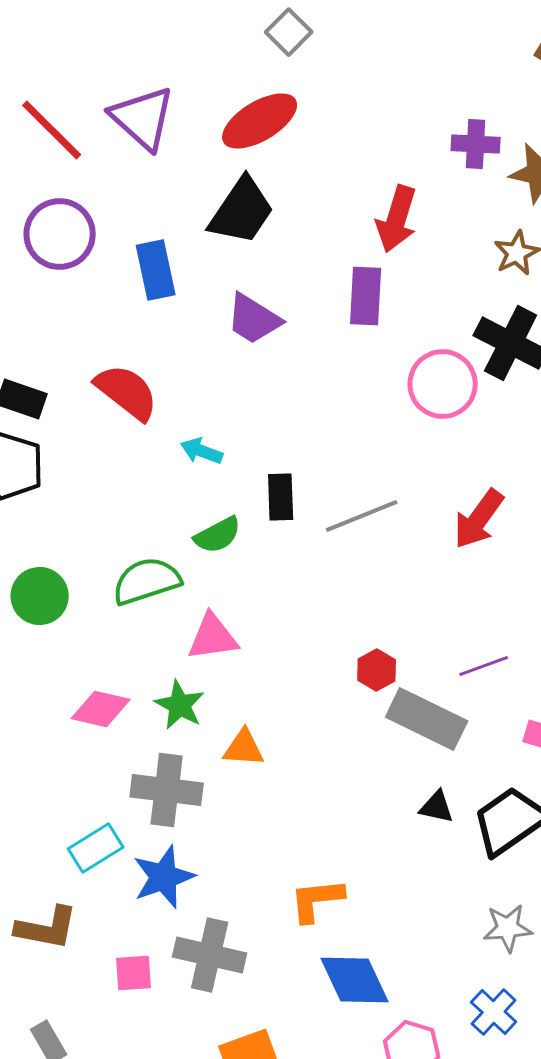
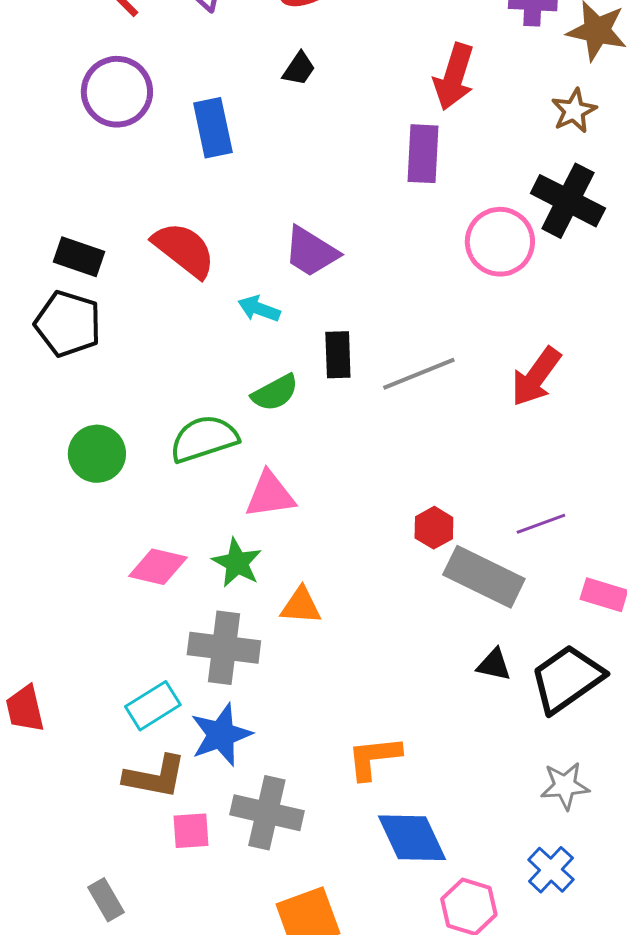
black trapezoid: (242, 211) -> (299, 69), size x0.5
purple trapezoid: (254, 319) -> (311, 252), moved
brown L-shape: (47, 928) -> (155, 777), moved

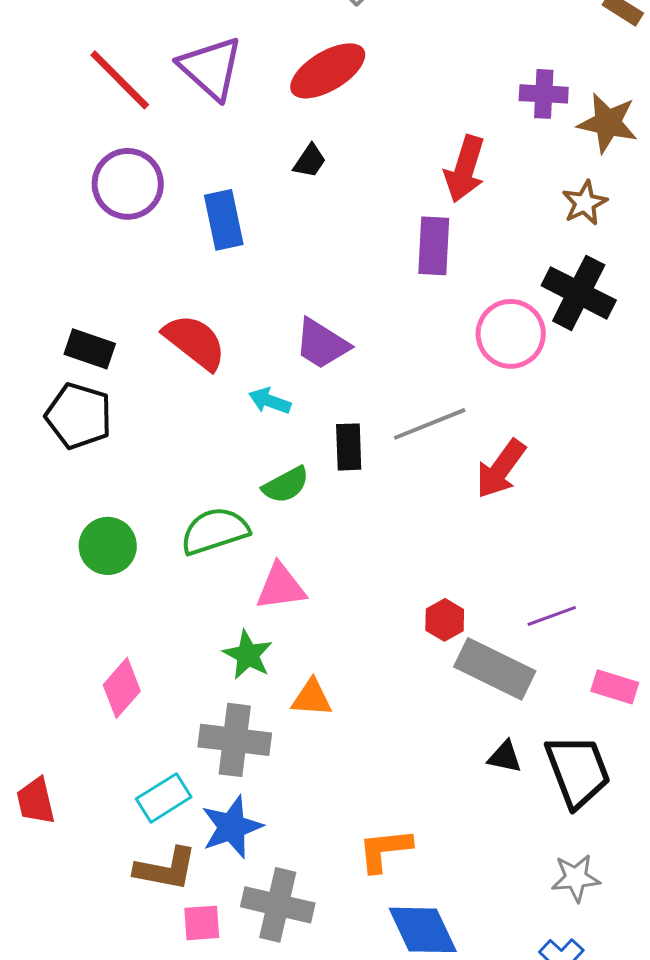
gray line: (419, 374) -> (430, 424), moved
red arrow: (536, 377) -> (501, 469), moved
pink diamond: (158, 567) -> (122, 688), moved, turned -62
black trapezoid: (567, 679) -> (578, 771), turned 104

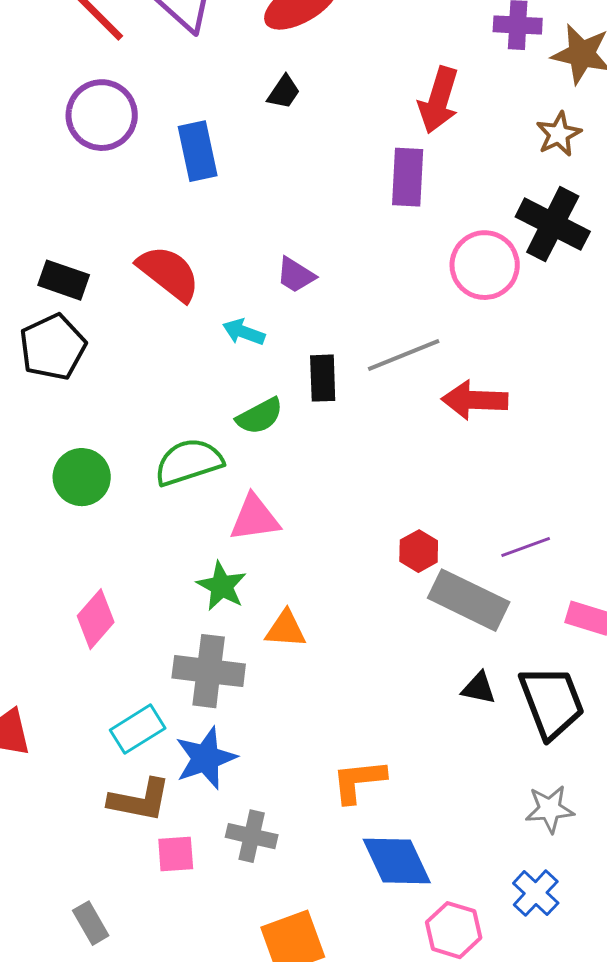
purple trapezoid: (322, 344) -> (296, 275), size x0.7
black pentagon: (79, 416) -> (53, 347), turned 30
red arrow: (501, 469) -> (475, 400), turned 56
gray cross: (278, 905) -> (252, 836), size x0.7

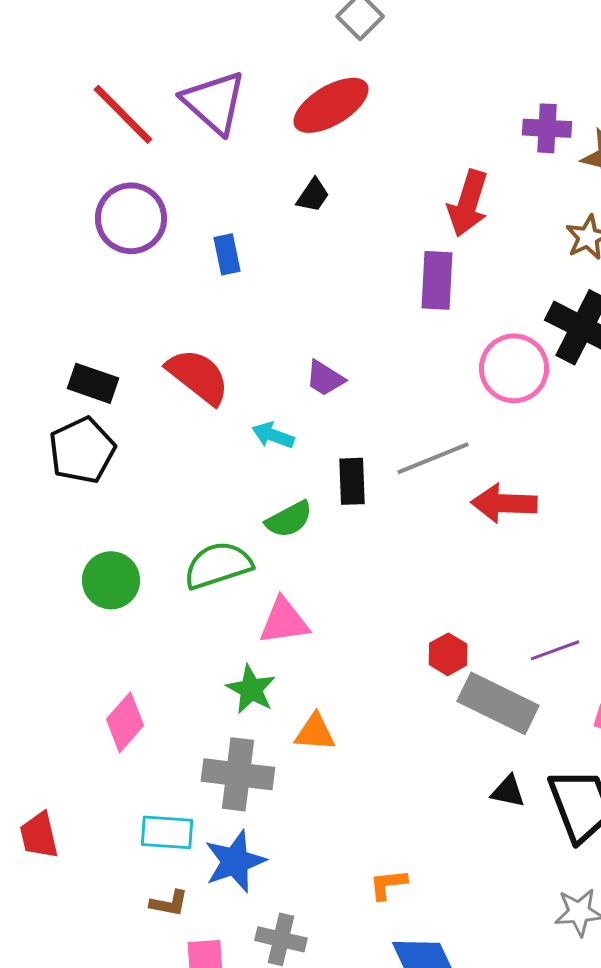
blue rectangle: (198, 151) -> (227, 254), size x0.7
cyan rectangle: (138, 729) -> (167, 832), turned 36
orange L-shape: (359, 781) -> (388, 884), size x0.7
brown L-shape: (140, 800) -> (169, 903), size x0.6

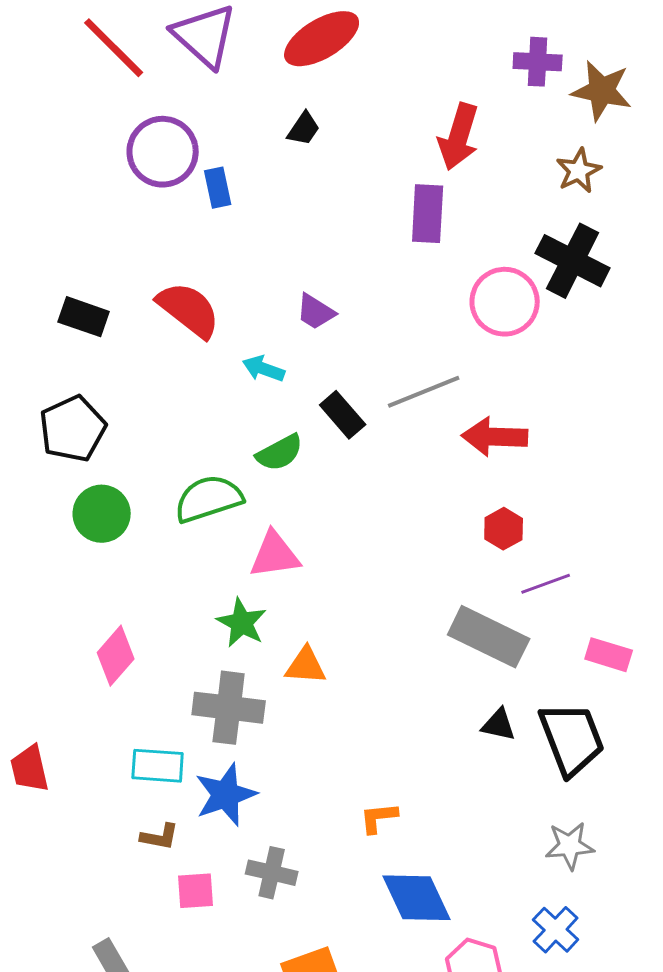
purple circle: (131, 218) -> (163, 152), moved
black pentagon: (82, 450) -> (73, 429), moved
black rectangle: (352, 481) -> (343, 415), turned -39
red hexagon: (448, 654) -> (504, 529), moved

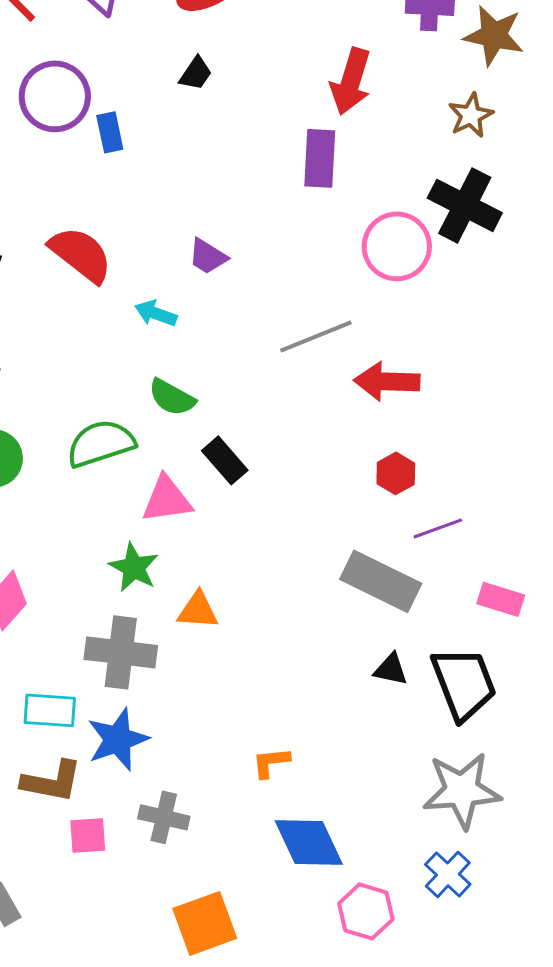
black rectangle: (343, 415) -> (225, 460), moved
green semicircle: (280, 453) -> (172, 397), turned 57
brown L-shape: (160, 837) -> (52, 781), size x1.6
gray star: (570, 846) -> (462, 790), size x1.6

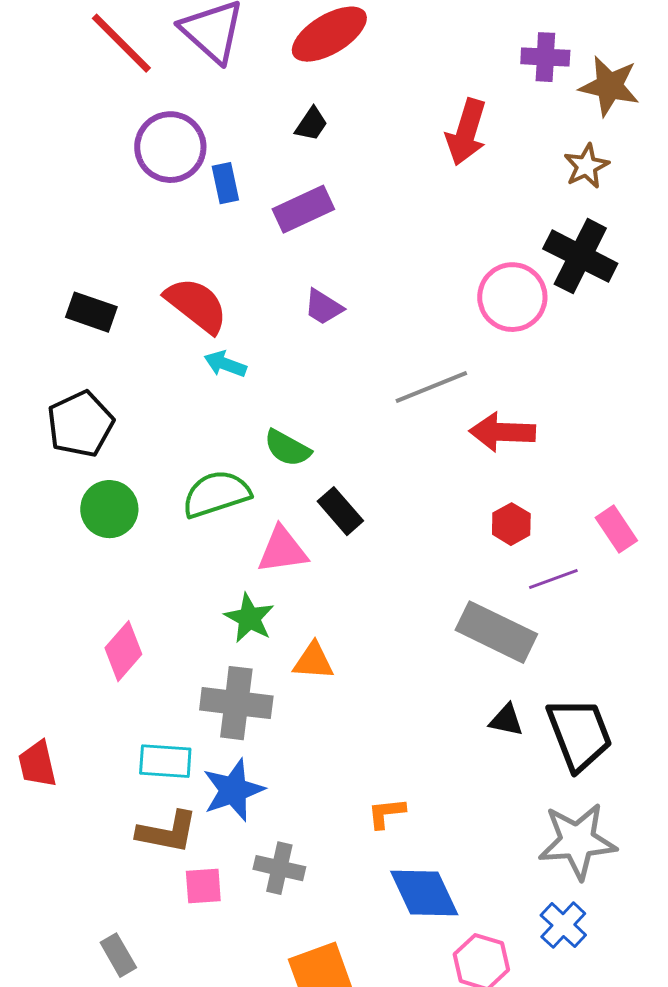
purple rectangle: (320, 158) -> (303, 209), moved, turned 62
cyan arrow: (156, 313) -> (225, 364), moved
pink rectangle: (501, 599) -> (616, 529), moved, turned 39

